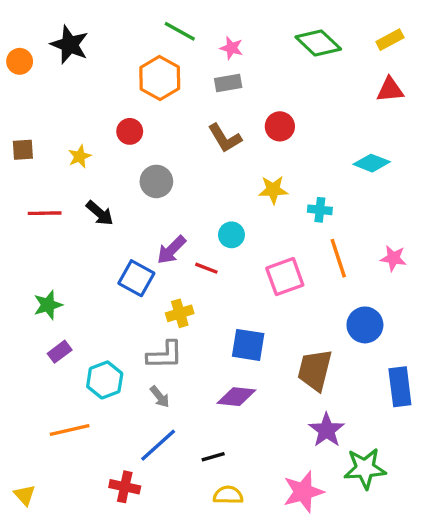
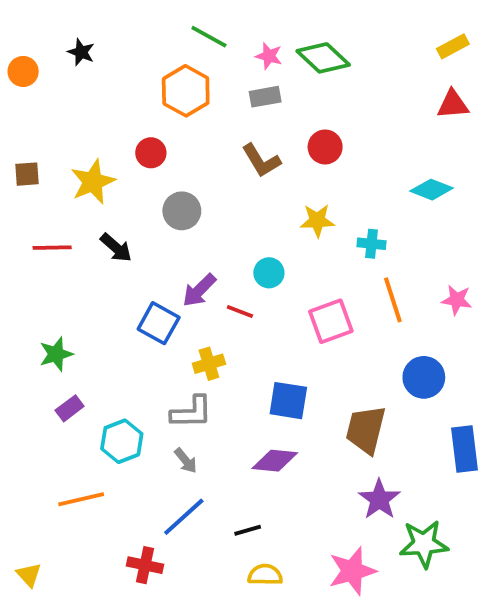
green diamond: (318, 43) -> (323, 58), moved
black star: (70, 45) -> (81, 52), size x0.6
yellow star: (80, 156) -> (93, 182), size x1.6

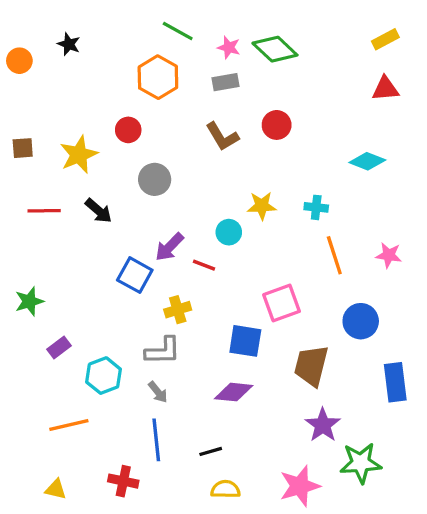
yellow star: (317, 221) -> (262, 206), moved
pink square: (331, 321) -> (282, 303), moved
green star: (56, 354) -> (29, 301), moved
blue line: (184, 517) -> (156, 440), turned -54
yellow triangle: (29, 575) -> (56, 489), moved, turned -35

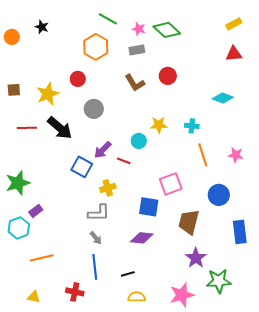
black arrow: (99, 211) -> (60, 128), size x1.5
green star: (29, 301) -> (18, 183), size x1.4
cyan hexagon: (103, 376) -> (19, 228), moved

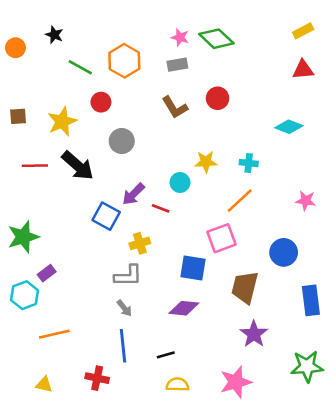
green line: (108, 19) -> (80, 67), moved
orange line: (203, 155) -> (240, 201), moved, turned 65
green star: (219, 281) -> (307, 366), moved

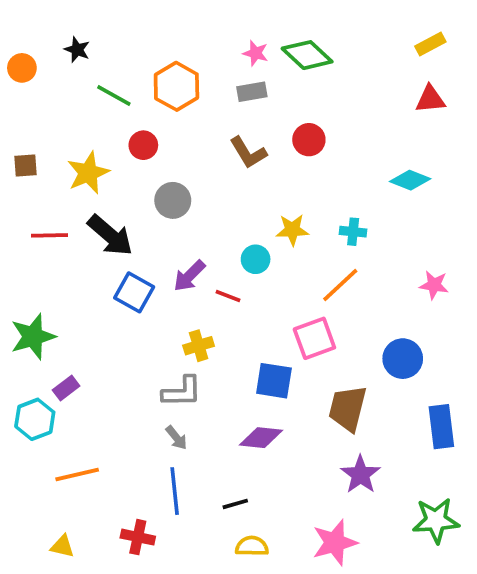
blue square: (106, 216) -> (134, 292), moved

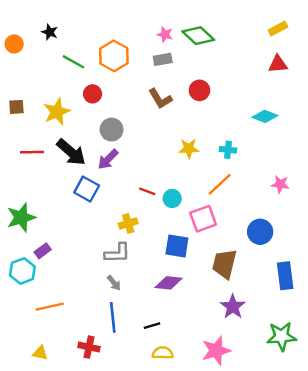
cyan circle: (256, 259) -> (172, 198), moved
purple arrow: (189, 276) -> (108, 159), moved

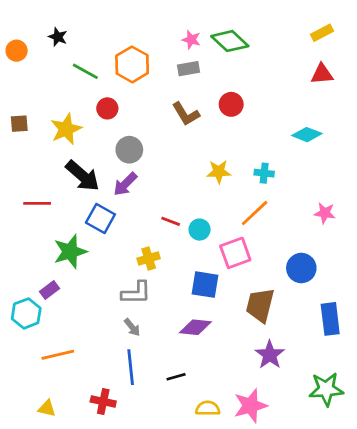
red line: (32, 152) -> (37, 203), moved
green star: (21, 217) -> (70, 252), moved
yellow semicircle: (163, 353) -> (208, 408), moved

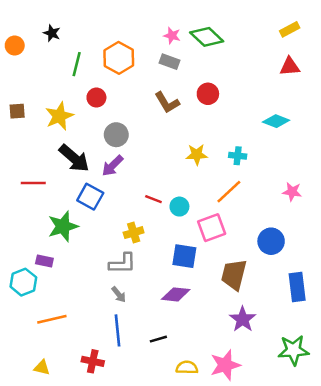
gray rectangle: (189, 69) -> (170, 62), turned 30
green line: (85, 71) -> (77, 64), turned 75
purple rectangle: (50, 290) -> (44, 261), turned 49

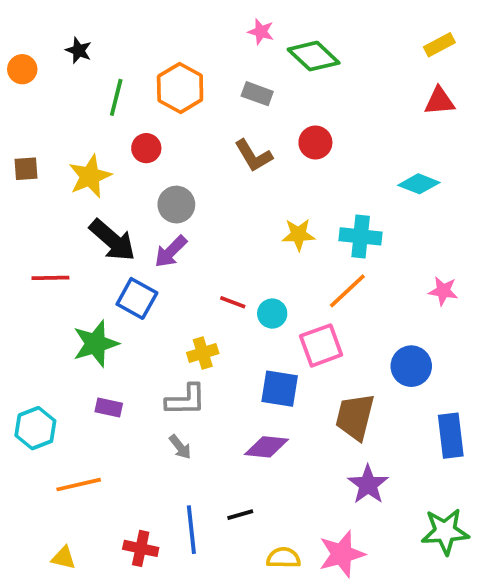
pink star: (172, 36) -> (261, 32), moved
cyan cross: (238, 156) -> (361, 236), size x1.5
purple rectangle: (44, 261) -> (109, 407), moved
blue line: (117, 330) -> (191, 530), moved

